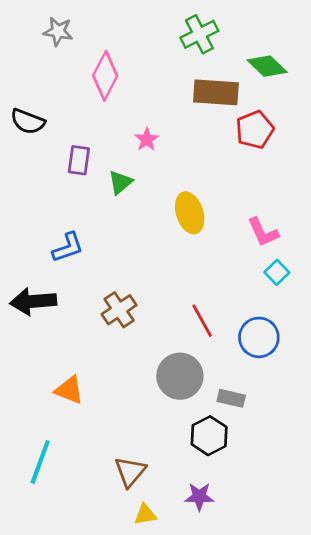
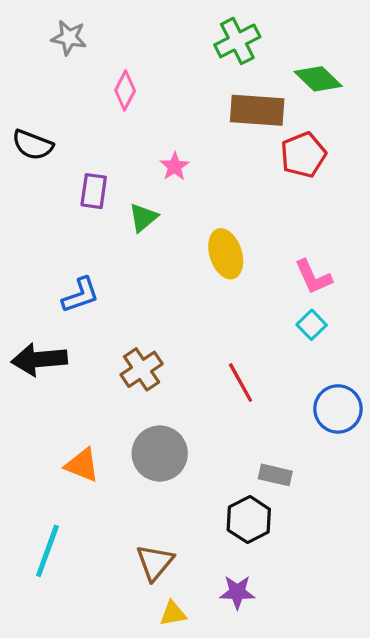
pink diamond: (105, 76) -> (125, 90), size x0.7
cyan square: (277, 272) -> (312, 325), moved
blue circle: (259, 337) -> (338, 409), moved
gray circle: (180, 376) -> (160, 453), moved

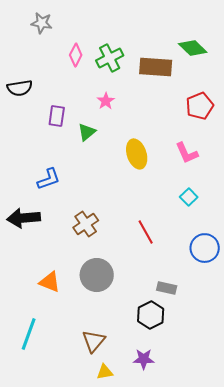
green cross: (237, 41) -> (110, 58), moved
black semicircle: (33, 145) -> (20, 88), turned -30
red pentagon: (303, 155) -> (200, 106), moved
pink L-shape: (313, 277) -> (187, 153), moved

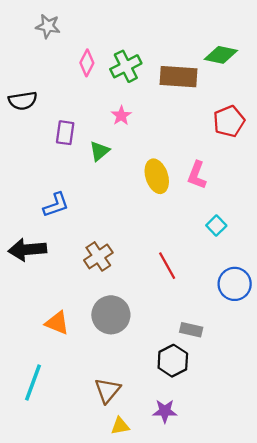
green diamond: (193, 48) -> (221, 55), turned -32
pink L-shape: (187, 153) -> (197, 175), moved, turned 45

